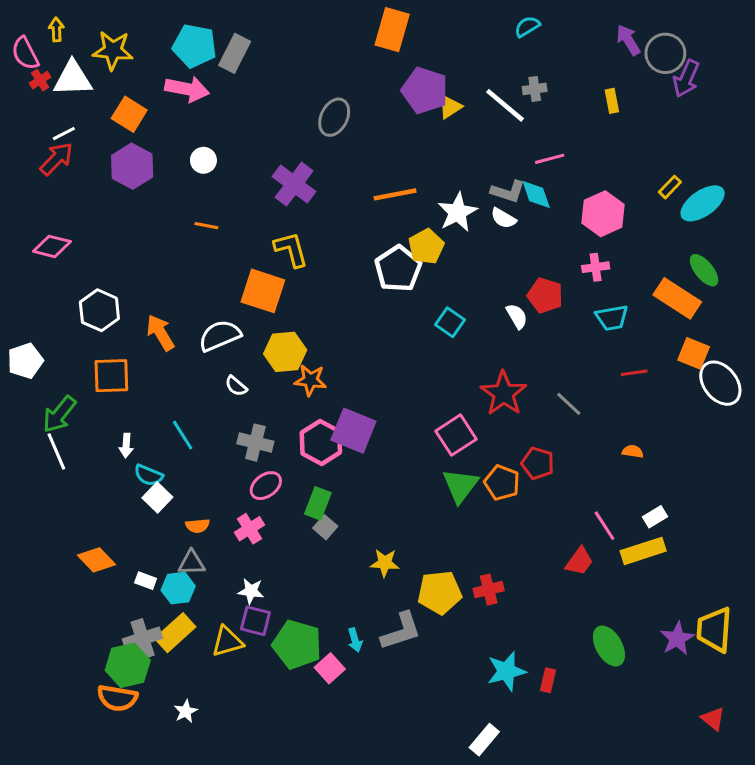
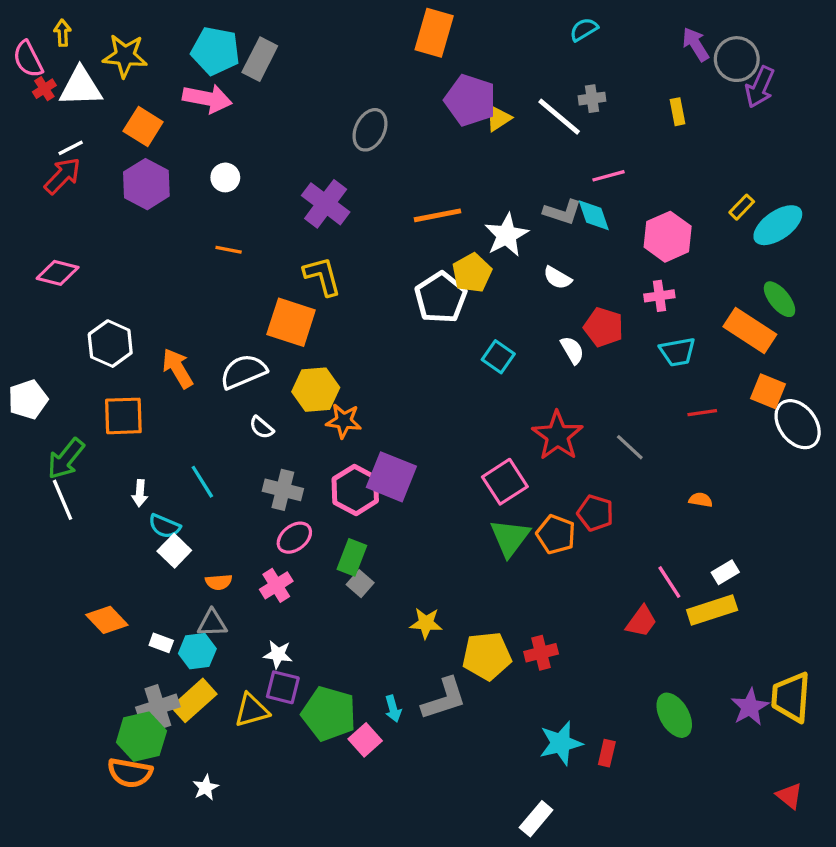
white semicircle: (503, 218) -> (557, 278), moved

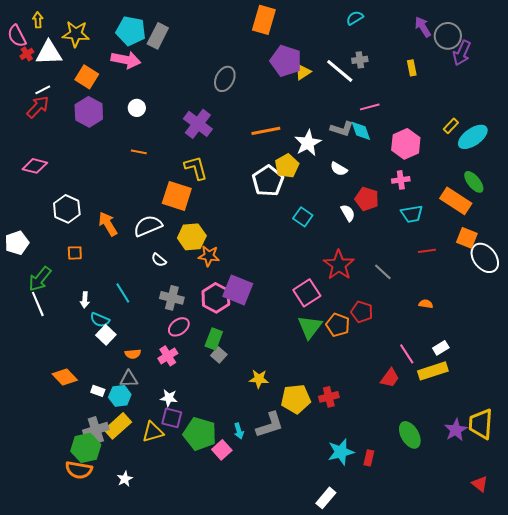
orange square: (123, 416) -> (75, 253), size x0.6

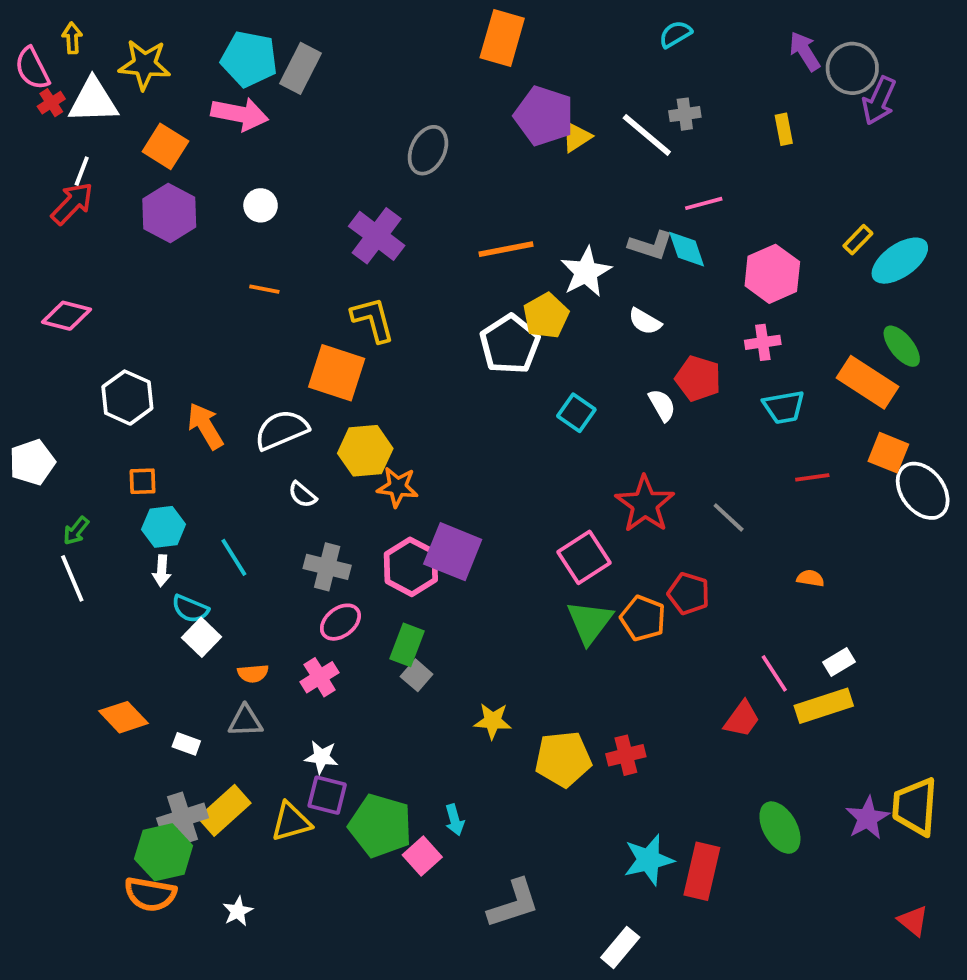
white line: (43, 90) -> (82, 171), turned -42
green arrow: (40, 279) -> (76, 531), size x0.6
cyan hexagon: (120, 396) -> (164, 527), moved
gray L-shape: (270, 425) -> (514, 904), moved
red rectangle: (369, 458) -> (702, 871), size x1.8

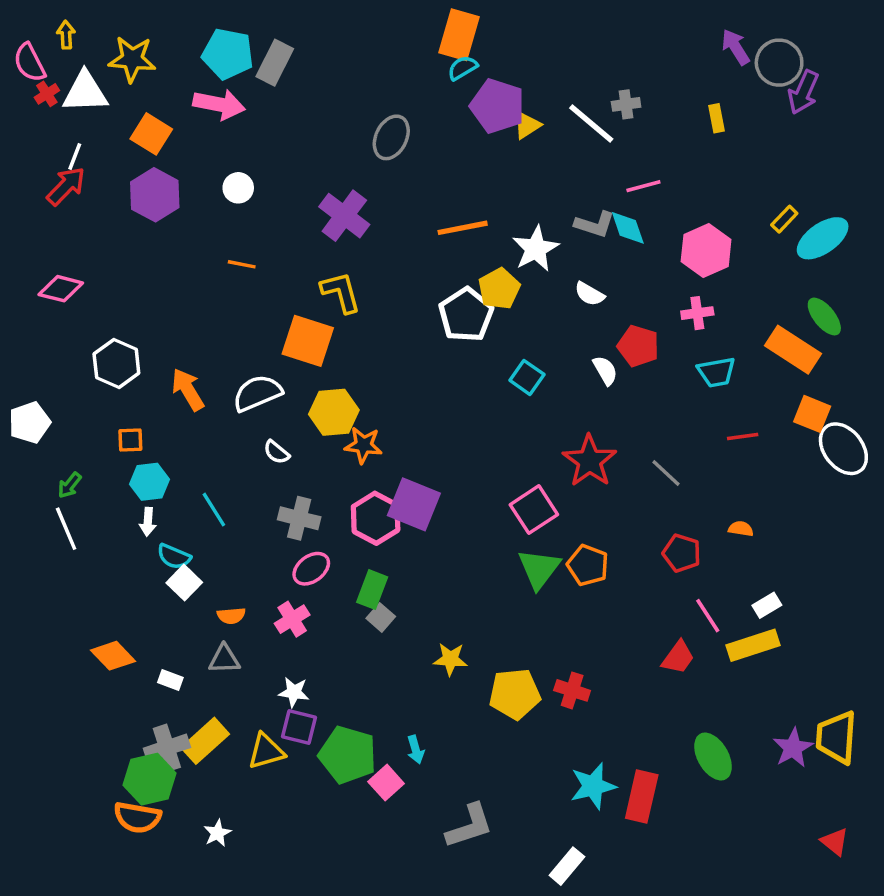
cyan semicircle: (675, 34) -> (463, 68), moved
red pentagon: (689, 594) -> (682, 553), moved
red cross: (626, 755) -> (572, 690), turned 32

